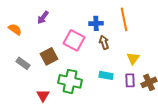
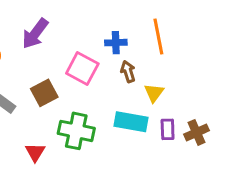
purple arrow: (43, 17) -> (35, 33), size x1.5
yellow triangle: (133, 58) -> (154, 93), moved
cyan rectangle: (106, 75) -> (131, 122), size x1.5

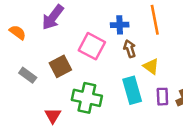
yellow triangle: (154, 93) -> (151, 66), turned -30
cyan rectangle: (131, 122) -> (132, 90), turned 64

